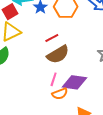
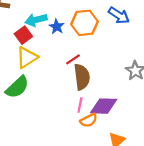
brown semicircle: (58, 54) -> (82, 77), turned -60

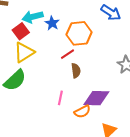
orange hexagon: (85, 23) -> (79, 33), moved
brown semicircle: (82, 77) -> (76, 71), size x0.6
pink line: (80, 105) -> (60, 98), moved

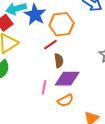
blue star: (52, 23) -> (35, 15), size x1.5
purple diamond: (96, 98) -> (67, 79), moved

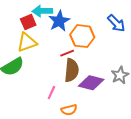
brown semicircle: (59, 61) -> (72, 70), size x1.6
purple diamond: (67, 79) -> (91, 83), moved

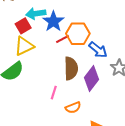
blue arrow: (116, 23) -> (98, 50), moved
red line: (67, 53) -> (62, 39), moved
purple diamond: (91, 83) -> (92, 78), turned -60

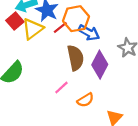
yellow triangle: (24, 46) -> (33, 29), moved
blue arrow: (98, 50) -> (89, 33), moved
pink line: (54, 93) -> (61, 88), turned 40

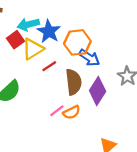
red line: (60, 27) -> (49, 66), moved
orange semicircle: (85, 100) -> (72, 112), moved

